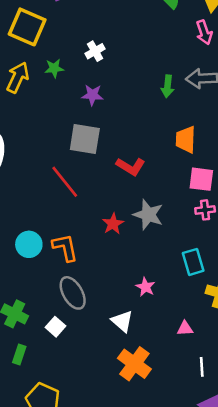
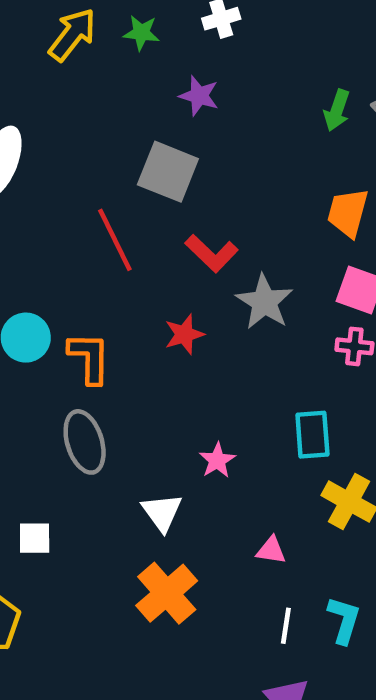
red L-shape: (131, 166) -> (212, 253), moved
gray star: (148, 215) -> (264, 302), moved
white square: (56, 327) -> (35, 538), moved, turned 36

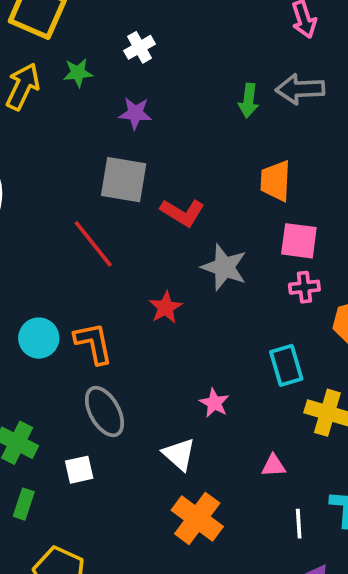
red L-shape: (212, 253) -> (182, 212), moved
white square: (35, 538) -> (79, 470), moved

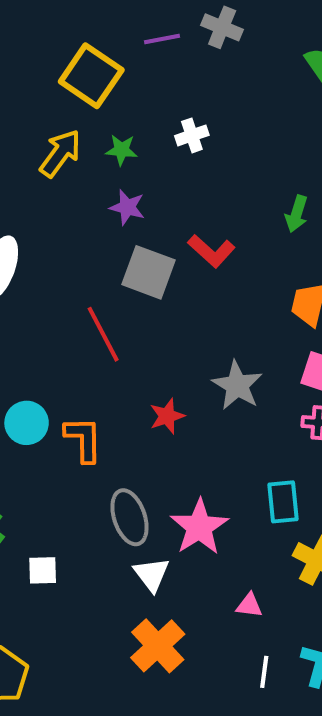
purple star: (135, 113) -> (127, 207), moved
red L-shape: (182, 212) -> (212, 251), moved
pink star: (214, 403) -> (199, 527), size x1.8
gray ellipse: (104, 412) -> (129, 517), moved

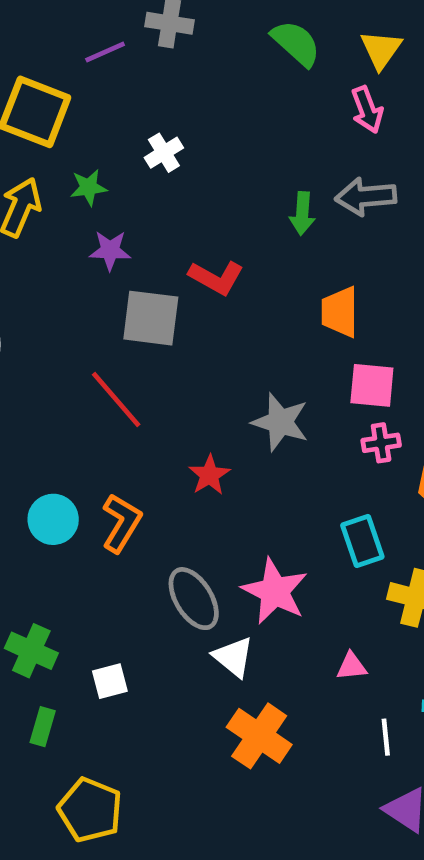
orange L-shape: (83, 439) -> (121, 523), turned 45

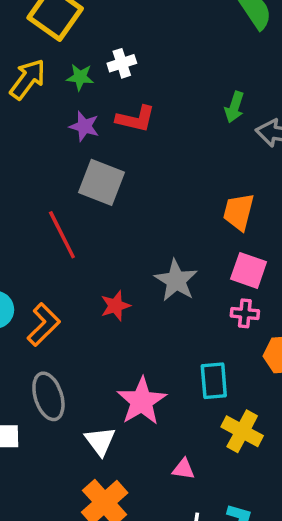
white cross: (164, 153) -> (122, 63), moved
green arrow: (302, 213) -> (234, 107), moved
red L-shape: (216, 278) -> (136, 119), moved, turned -30
gray ellipse: (194, 599) -> (48, 396), moved

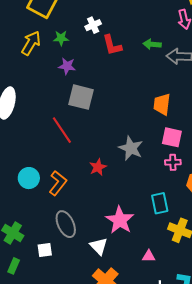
white cross: (122, 63) -> (93, 25), moved
green arrow: (234, 107) -> (152, 44), turned 84
red L-shape: (136, 119) -> (112, 45), moved, turned 70

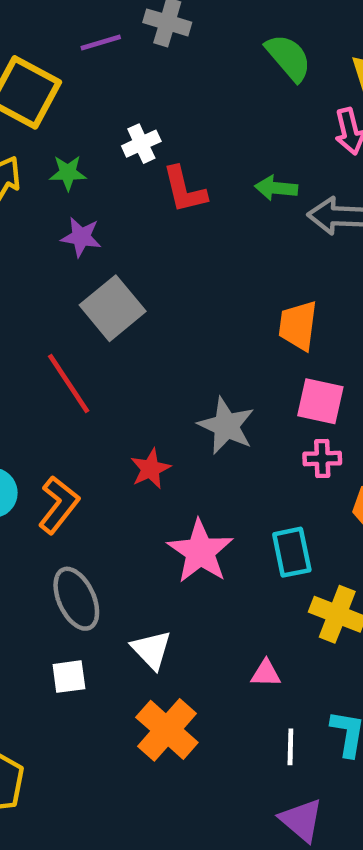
gray square: (81, 97) -> (113, 308), turned 36
pink star: (120, 220) -> (200, 552), moved
white square: (45, 250) -> (69, 677), moved

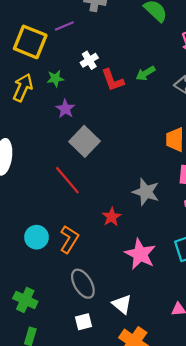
purple line: (101, 43) -> (64, 26), moved
green arrow: (276, 188) -> (145, 73), moved, turned -30
purple star: (81, 237) -> (65, 109), turned 30

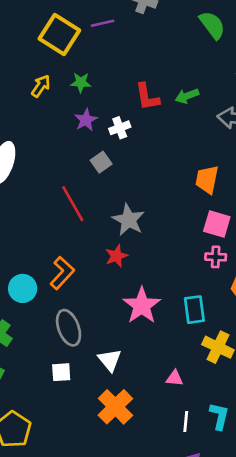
white cross: (89, 60) -> (120, 128), moved
yellow arrow: (23, 88) -> (41, 86), size x0.7
gray square: (84, 141) -> (101, 162), size x0.6
gray star: (146, 192) -> (128, 220), moved
cyan circle: (37, 237) -> (23, 288), moved

